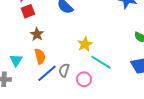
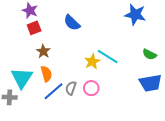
cyan triangle: (16, 60) -> (22, 78), size x1.6
cyan line: (101, 62) -> (108, 56), moved
pink circle: (84, 79) -> (91, 88), moved

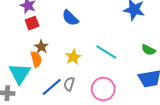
yellow star: (92, 62) -> (73, 57), moved
orange semicircle: (46, 74) -> (36, 59), moved
pink circle: (91, 88) -> (103, 89), moved, size x1.5

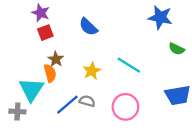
green semicircle: (149, 50) -> (177, 49), moved
gray semicircle: (69, 84) -> (87, 101), turned 88

